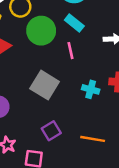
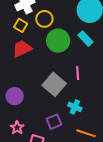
pink line: (70, 51) -> (78, 73), moved
cyan cross: (91, 89) -> (75, 107), moved

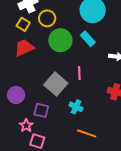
purple square: (54, 122) -> (41, 110), moved, turned 35
pink star: (17, 128) -> (26, 126), moved

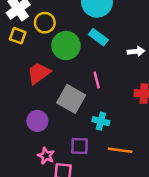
red trapezoid: (24, 48) -> (39, 73), moved
purple circle: (16, 95) -> (37, 121), moved
purple square: (41, 110) -> (79, 146), moved

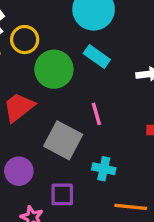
purple square: (79, 146) -> (62, 194), moved

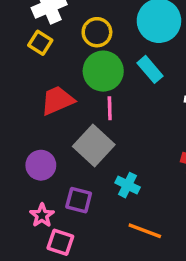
yellow circle: (25, 40) -> (97, 32), moved
pink line: (96, 114) -> (110, 108), moved

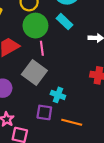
purple square: (79, 200) -> (44, 112), moved

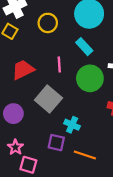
green circle: (35, 26) -> (90, 78), moved
pink line: (42, 48) -> (59, 65), moved

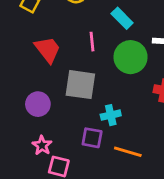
red trapezoid: (23, 70) -> (48, 50), turned 80
gray square: (48, 99) -> (80, 85), turned -30
cyan cross: (72, 125) -> (111, 115), turned -35

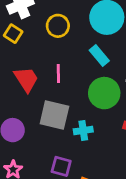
pink line: (92, 42) -> (58, 73), moved
cyan cross: (111, 115) -> (83, 130), moved

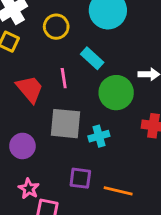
cyan rectangle: (99, 56) -> (92, 58), moved

